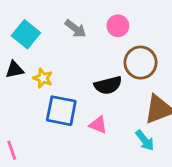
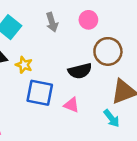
gray arrow: (75, 29) -> (52, 22), turned 36

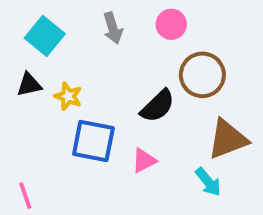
black semicircle: (80, 71) -> (158, 106), turned -30
pink triangle: (71, 105) -> (144, 161), turned -49

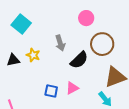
gray arrow: (113, 28) -> (60, 43), moved
black triangle: (29, 85) -> (13, 60), moved
blue square: (93, 141) -> (51, 91), moved, size x0.6

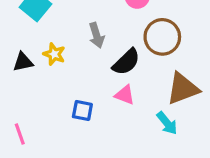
pink triangle: (72, 88) -> (125, 95), moved, turned 48

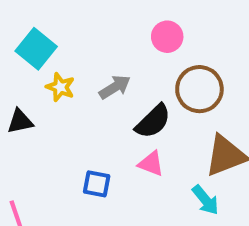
gray arrow: (96, 35) -> (115, 87), turned -105
yellow star: (54, 54) -> (60, 87), moved

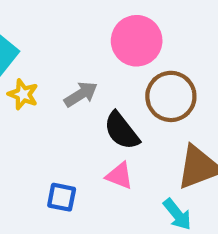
pink circle: (167, 37) -> (137, 41), size x1.5
black semicircle: (153, 121) -> (122, 131), turned 96

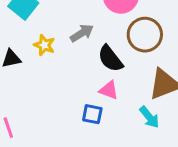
yellow star: (23, 94) -> (44, 45), moved
blue square: (62, 197) -> (92, 114), moved

